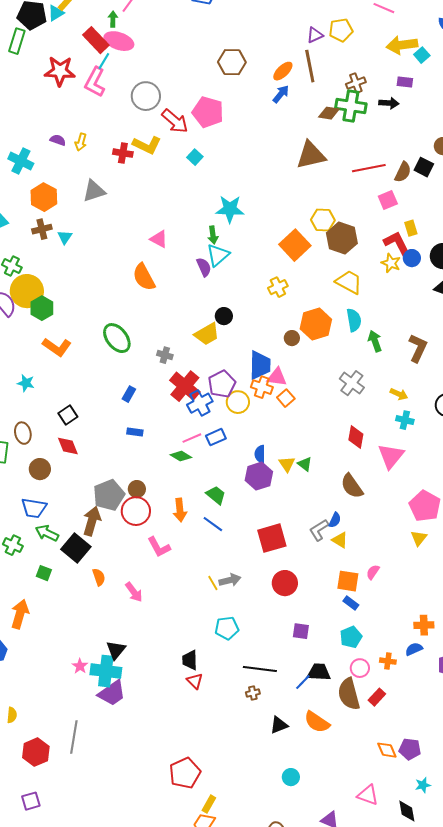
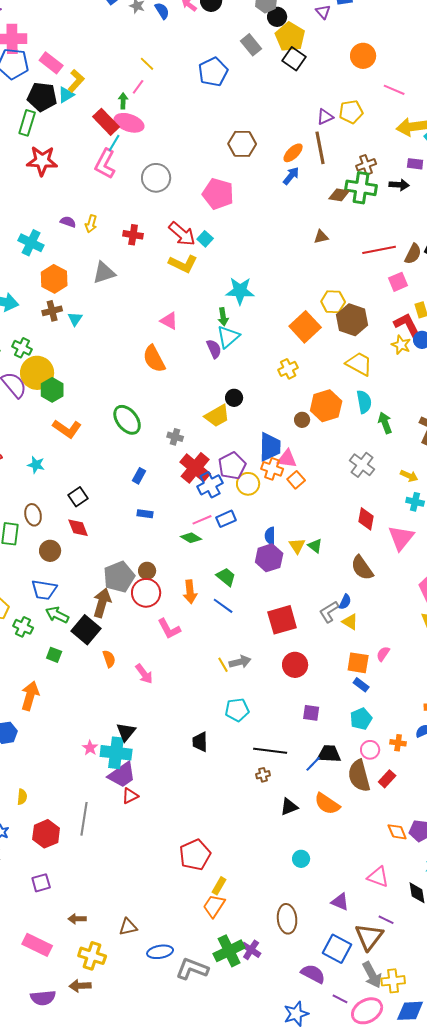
red star: (60, 71) -> (42, 161), moved
red arrow: (175, 121) -> (182, 234), moved
yellow L-shape: (147, 145) -> (183, 264), moved
brown triangle: (311, 155) -> (321, 237), size x0.5
red triangle: (195, 681) -> (130, 796), moved, turned 48

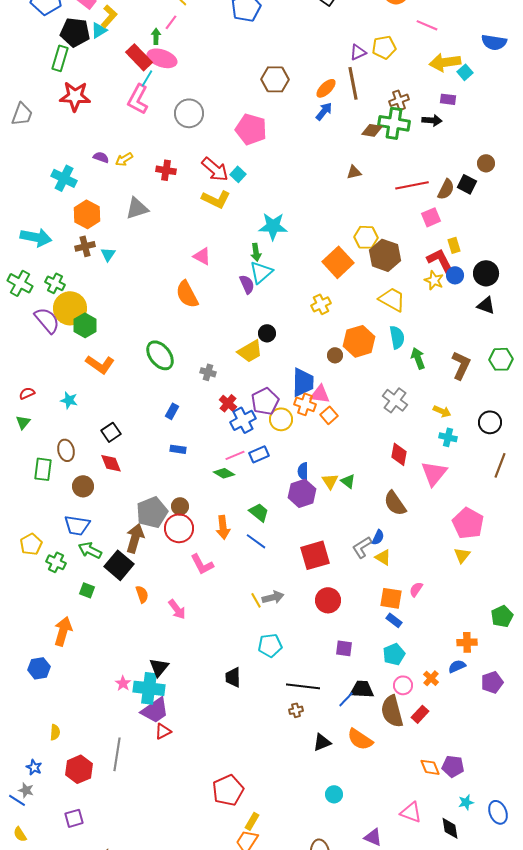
yellow arrow: (91, 224) -> (124, 159), turned 42
red cross: (195, 468) -> (228, 403), size x0.6
orange cross: (398, 743) -> (431, 678), turned 35

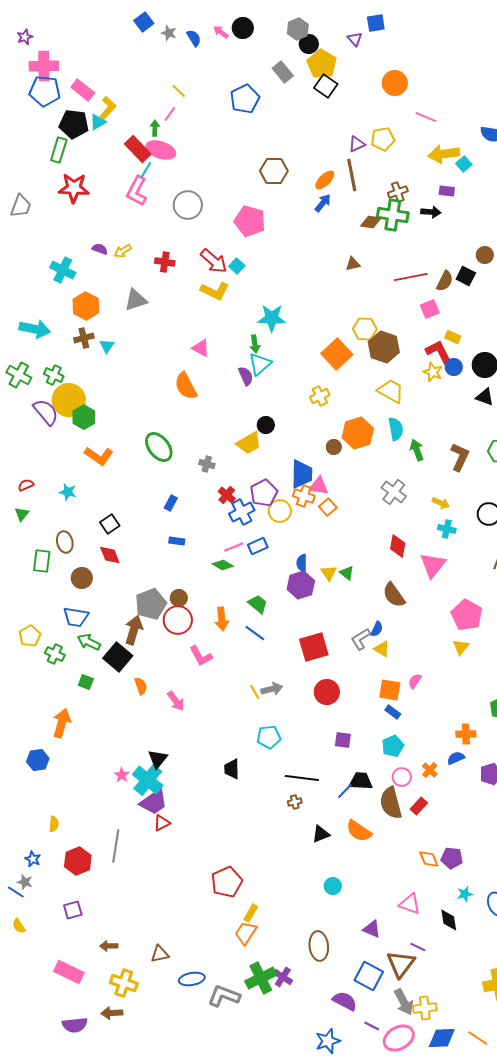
yellow rectangle: (454, 245) -> (453, 337), turned -49
cyan cross: (149, 688) -> (148, 780), turned 32

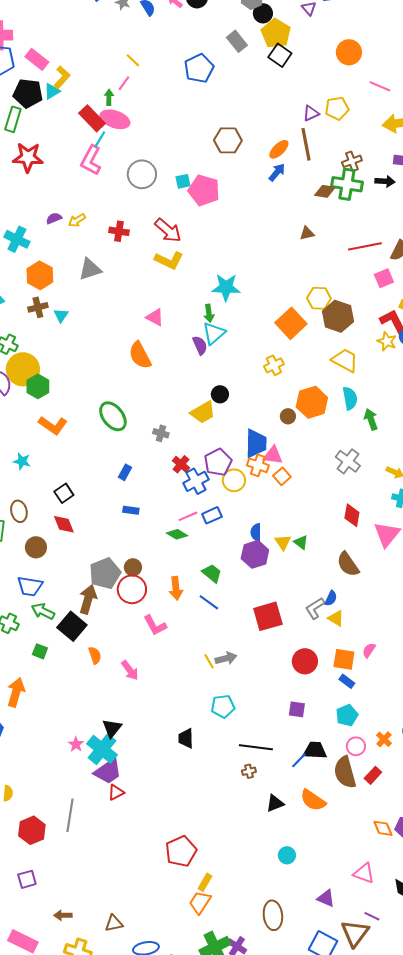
purple semicircle: (100, 249) -> (54, 218), turned -42
cyan square: (237, 266) -> (183, 181), moved, turned 35
red circle: (327, 692) -> (305, 661), moved

